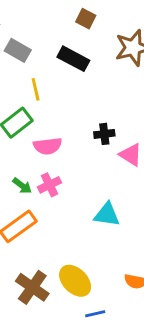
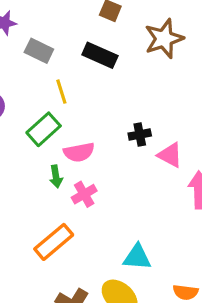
green arrow: (22, 186) -> (56, 177), moved, turned 48
cyan triangle: (107, 215) -> (137, 257), moved

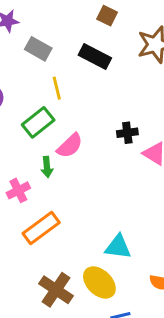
pink semicircle: (79, 152) -> (70, 146), turned -36
pink cross: (84, 194) -> (18, 190), moved

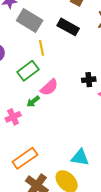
gray rectangle: (38, 49) -> (30, 21), size x1.4
green arrow: (47, 167) -> (33, 101), turned 56
orange rectangle: (41, 228) -> (25, 158), moved

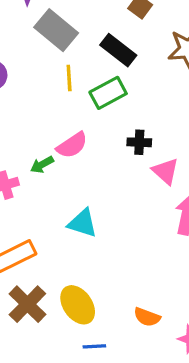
green rectangle: (28, 71) -> (108, 93), moved
cyan triangle: (80, 157) -> (83, 223), moved

